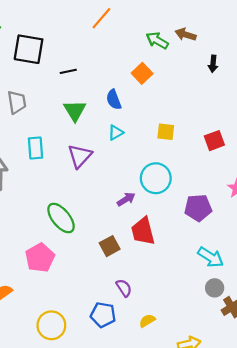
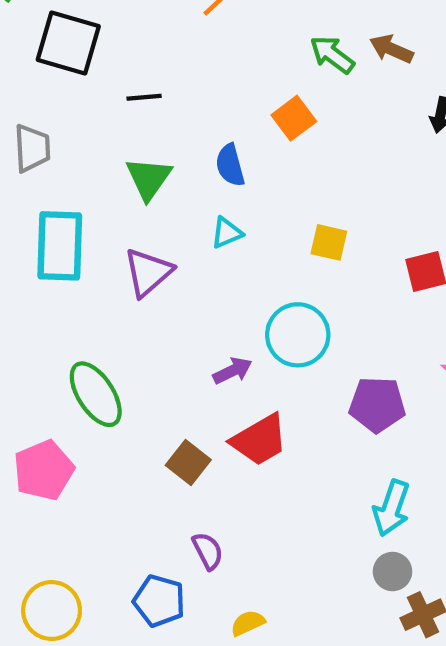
cyan rectangle: (36, 148) -> (60, 246), size x1.5
red trapezoid: (143, 231) -> (259, 440), turned -112
brown square: (110, 246) -> (188, 462), turned -30
cyan arrow: (211, 257) -> (391, 508), turned 70

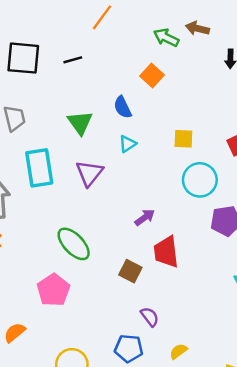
black line: (144, 97) -> (73, 60), moved
cyan circle: (298, 335) -> (200, 180), moved
red trapezoid: (259, 440) -> (166, 252), turned 124

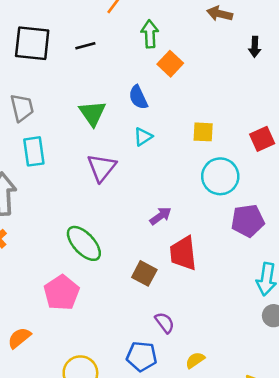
green arrow: (166, 38) -> (150, 34), moved, turned 60
cyan rectangle: (39, 168) -> (34, 151), moved, size x0.7

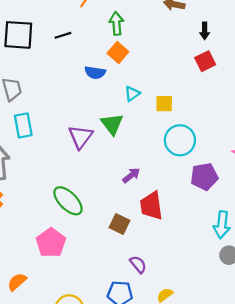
orange square: (170, 64) -> (118, 52), moved
blue semicircle: (138, 97) -> (95, 73), moved, turned -54
green triangle: (92, 113) -> (112, 124), moved
cyan triangle: (143, 137) -> (132, 94), moved
red square: (262, 139) -> (205, 61), moved

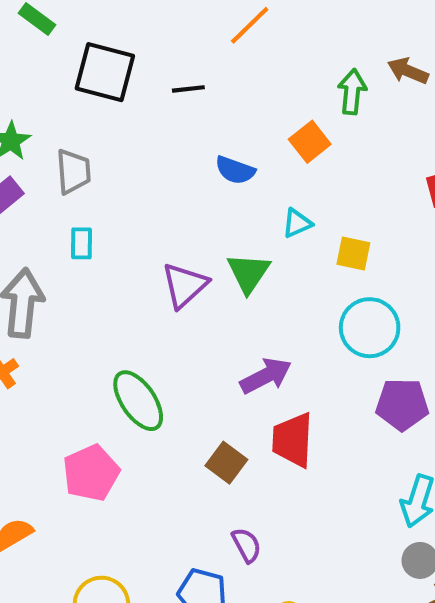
green arrow: (116, 23) -> (352, 92), moved
orange square: (118, 52) -> (310, 142), moved
cyan rectangle: (23, 125) -> (81, 243), size x0.7
purple arrow: (131, 175) -> (266, 376), size x1.4

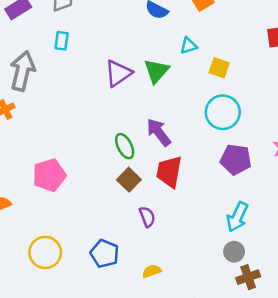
purple arrow: (266, 376) -> (159, 132), turned -108
green ellipse: (138, 401) -> (125, 146), moved, size x0.7
purple semicircle: (246, 545) -> (147, 217), moved

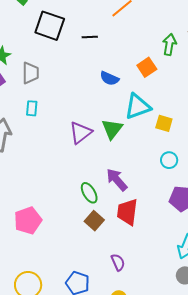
cyan triangle: (189, 46) -> (138, 106), size x1.8
cyan circle: (223, 112) -> (169, 160), size x0.6
purple semicircle: (147, 217) -> (118, 262), moved

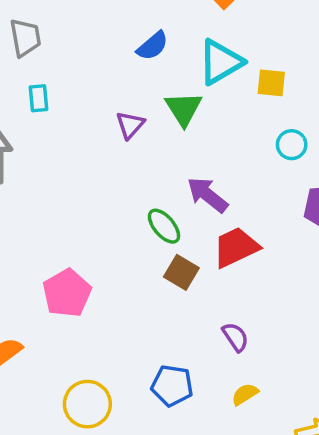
blue semicircle: (109, 78) -> (153, 46), moved, turned -54
purple triangle: (81, 133) -> (130, 125), size x0.7
red trapezoid: (127, 212) -> (236, 247), turned 68

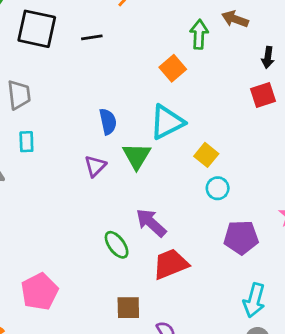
blue semicircle: (153, 46) -> (108, 122), moved, turned -65
yellow square: (271, 83) -> (206, 155), moved, turned 30
brown square: (181, 272) -> (128, 308), moved, turned -35

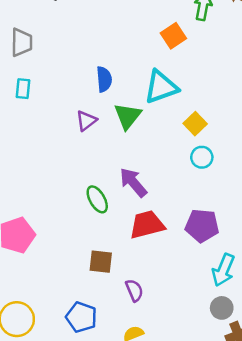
purple pentagon: (241, 237) -> (202, 226), moved

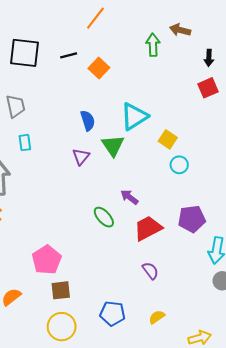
orange square: (173, 36) -> (99, 68), moved
purple arrow: (133, 182) -> (129, 197), size x0.7
brown square: (101, 262) -> (61, 290), moved
purple semicircle: (134, 290) -> (150, 271), moved

